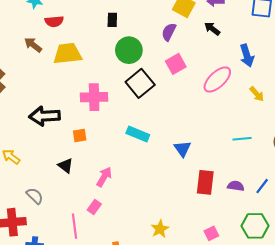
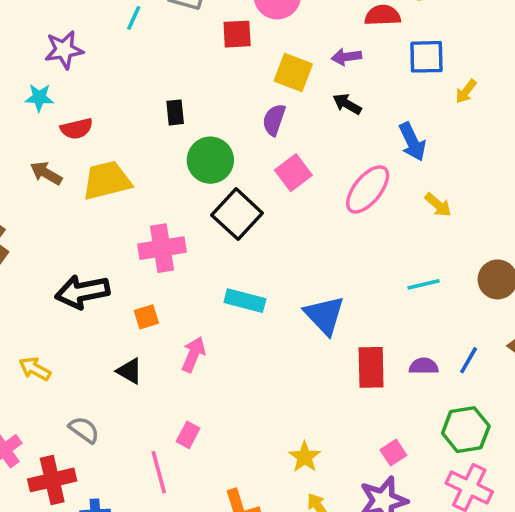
blue triangle: (182, 149) -> (324, 315), size x1.4
pink arrow: (104, 177) -> (193, 354), moved

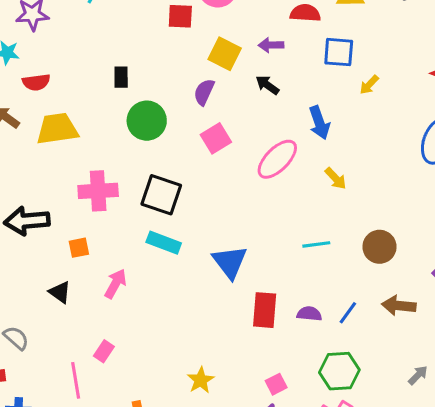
black square: (237, 214) -> (161, 195), moved, turned -30

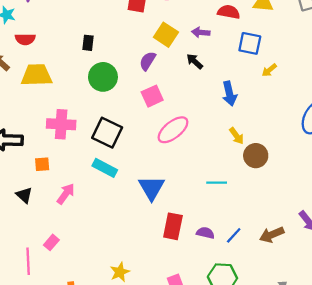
pink ellipse: (277, 159) -> (173, 130), moved
brown circle: (379, 247) -> (256, 156), moved
brown arrow: (399, 306) -> (272, 235), turned -35

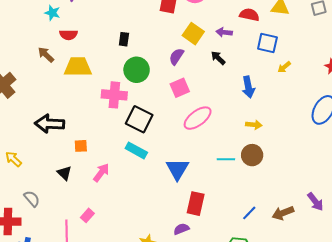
pink cross: (61, 124) -> (114, 95), moved
yellow arrow: (236, 136) -> (254, 125), turned -49
brown circle: (256, 156) -> (252, 155), moved
cyan line: (217, 183) -> (226, 159), moved
purple semicircle: (205, 233) -> (181, 229), moved, turned -35

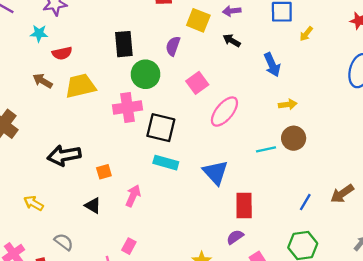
black rectangle: (124, 39) -> (124, 44), size x1.6
purple semicircle: (176, 57) -> (173, 46), moved

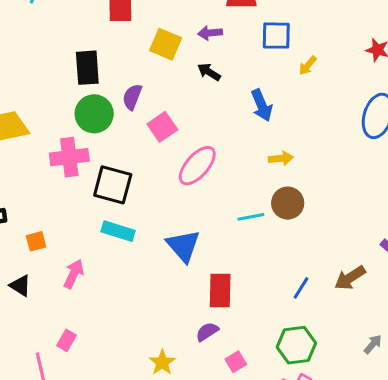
black rectangle: (124, 44) -> (87, 68), moved
purple semicircle: (173, 46) -> (132, 97), moved

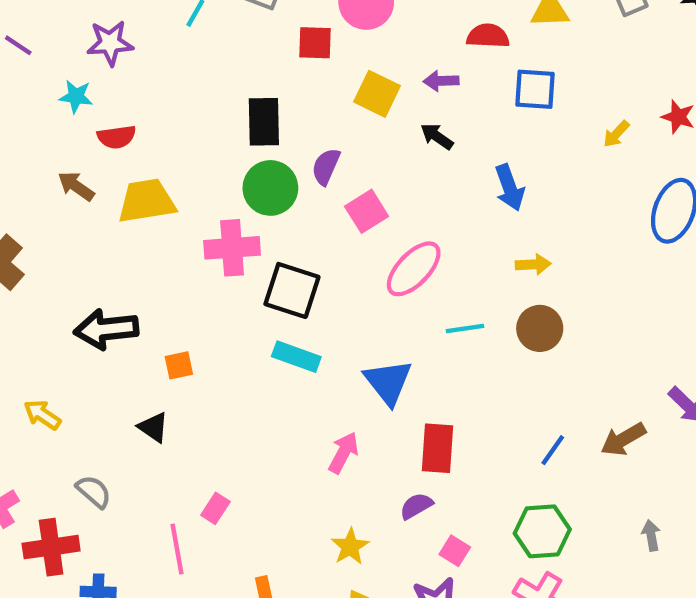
yellow arrow: (308, 65) -> (616, 134), moved
cyan line: (251, 217) -> (465, 329), moved
pink arrow: (74, 274) -> (343, 453), moved
gray arrow: (373, 344) -> (651, 535), turned -54
pink square: (236, 362) -> (455, 551), turned -30

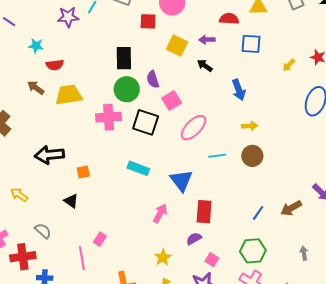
purple star: (110, 43) -> (68, 17), moved
purple semicircle: (326, 167) -> (153, 79), turned -42
black square: (292, 290) -> (146, 122), moved

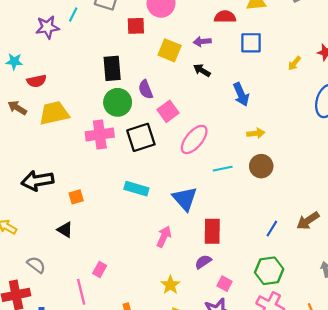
black square: (146, 122) -> (141, 137), turned -32

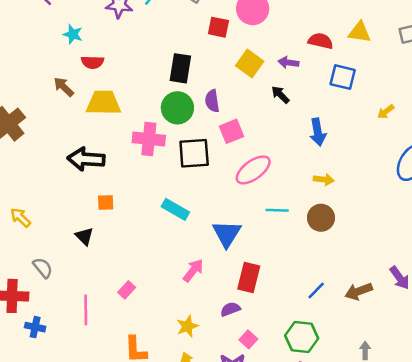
black arrow: (37, 181) -> (86, 159), moved
pink rectangle: (100, 270) -> (127, 290), moved

